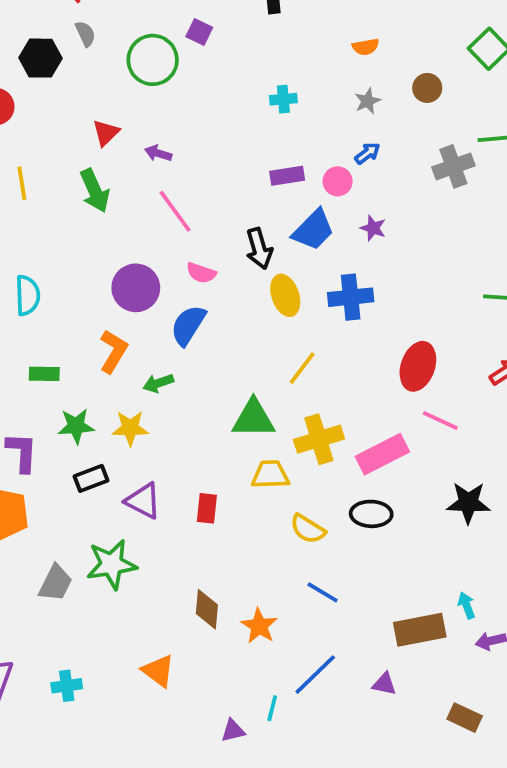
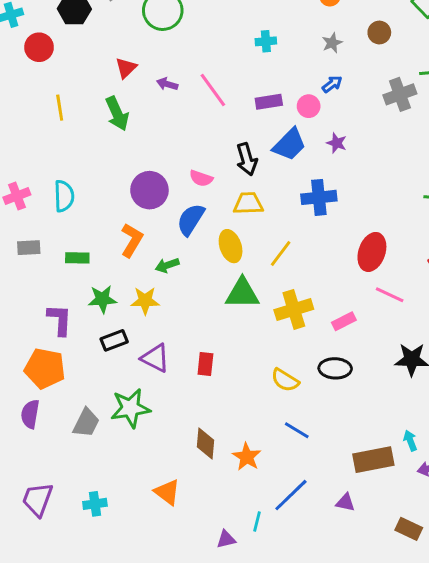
pink line: (175, 211) -> (213, 90), moved
yellow ellipse: (285, 295) -> (231, 246), moved
pink rectangle: (382, 454) -> (344, 321), size x0.6
yellow trapezoid: (270, 475) -> (248, 203), moved

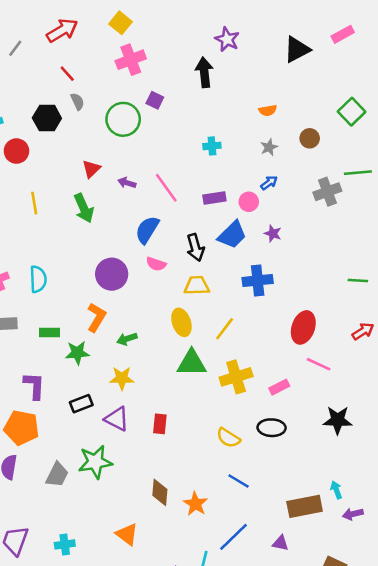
blue semicircle: (191, 220) -> (147, 230), moved
green star: (102, 299) -> (77, 353), moved
yellow star: (145, 301) -> (122, 378), moved

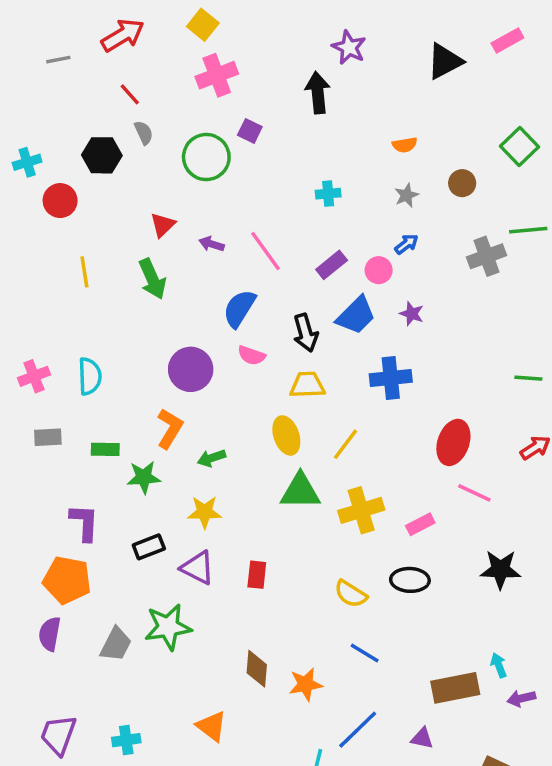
gray line: (15, 48) -> (58, 60), turned 42
purple rectangle: (214, 198) -> (332, 265), turned -30
orange star: (195, 504) -> (305, 684), turned 30

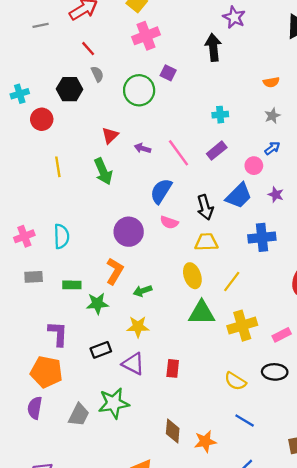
purple rectangle: (332, 265) -> (217, 151), moved

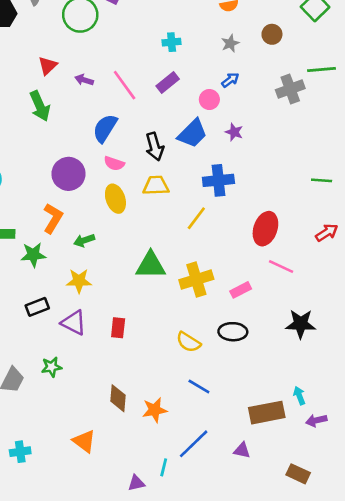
yellow ellipse: (192, 276) -> (115, 199), moved
yellow line: (232, 282) -> (196, 218), moved
green star: (114, 403) -> (52, 367), size x0.6

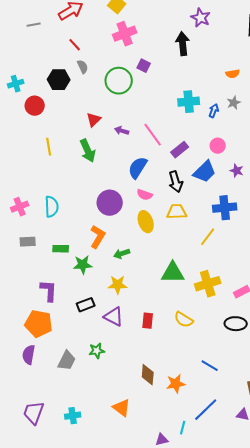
cyan cross: (172, 42) -> (189, 102), size x1.5
blue arrow: (230, 80) -> (214, 111), moved, turned -32
purple rectangle: (168, 83) -> (180, 150), moved
yellow semicircle: (188, 342) -> (184, 320), moved

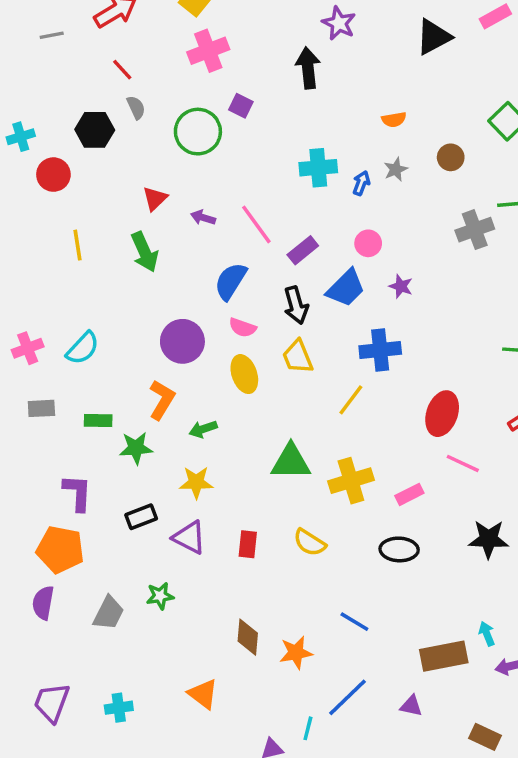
cyan semicircle: (52, 207) -> (83, 348), turned 45
yellow trapezoid: (177, 212) -> (298, 357), turned -110

